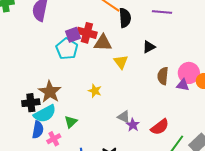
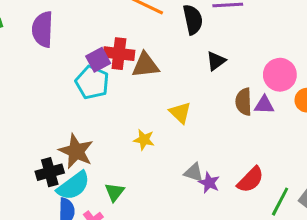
black semicircle: (125, 18) -> (193, 20), moved
yellow triangle: (121, 62) -> (180, 113), moved
pink circle: (189, 73) -> (280, 75), moved
purple triangle: (183, 85) -> (264, 105), moved

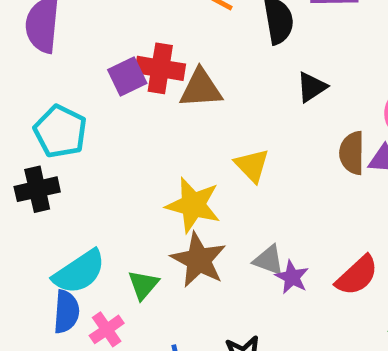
cyan pentagon: (92, 82) -> (60, 131), moved
yellow star: (144, 140) -> (193, 205), size x1.6
brown star: (76, 151) -> (199, 260), moved
black cross: (50, 172) -> (37, 189), moved

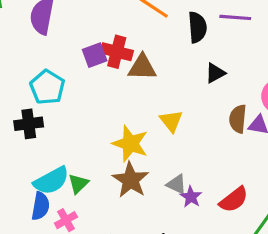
green triangle: (143, 285) -> (78, 184), moved

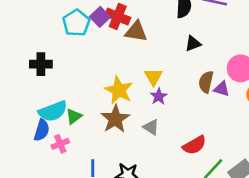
purple square: (95, 55) -> (100, 17), turned -30
cyan pentagon: (47, 87) -> (76, 23), moved
purple star: (191, 197) -> (159, 96), moved

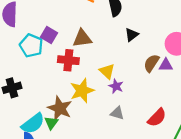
red cross: (118, 17) -> (68, 60), moved
brown semicircle: (206, 82) -> (151, 63), turned 36
yellow star: (119, 90) -> (82, 91), turned -30
brown star: (115, 119) -> (60, 108), moved

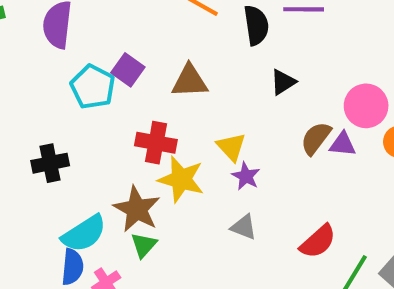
red cross: (68, 60) -> (156, 143), moved
yellow star: (82, 91) -> (181, 179), turned 30
green triangle: (51, 123) -> (144, 245), moved

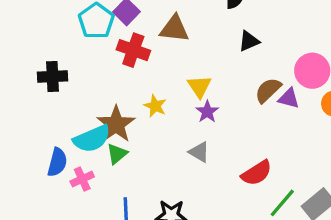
red cross: (156, 143) -> (133, 50), moved
yellow star: (181, 179) -> (155, 106), size x0.6
cyan semicircle: (84, 234) -> (92, 139), moved

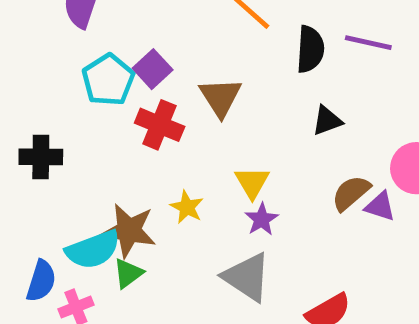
brown triangle: (174, 29) -> (220, 97), turned 48
brown star: (116, 124) -> (129, 231), turned -30
gray triangle: (199, 152) -> (247, 277), size x1.6

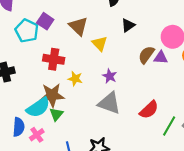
red cross: (160, 125) -> (54, 59), moved
yellow triangle: (252, 182) -> (100, 44), moved

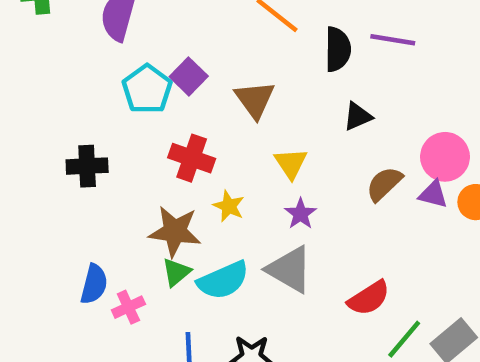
yellow triangle: (100, 44) -> (291, 163), moved
purple triangle: (161, 58) -> (433, 194), moved
cyan semicircle: (38, 108) -> (223, 280), moved

